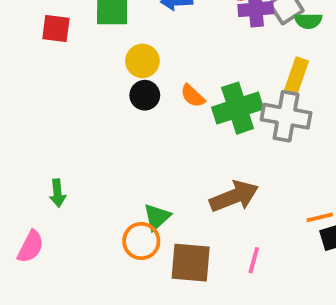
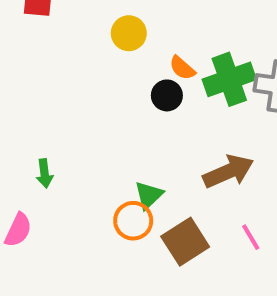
black circle: (145, 95) -> (167, 95), moved
pink line: (254, 260) -> (251, 237), turned -44
brown square: (191, 263) -> (185, 242), turned -36

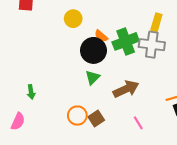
black circle: (167, 95) -> (93, 50), size x1.6
green triangle: (149, 195) -> (93, 77), moved
brown square: (185, 242) -> (96, 118), moved, size x0.7

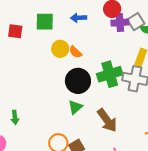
orange semicircle: (101, 36) -> (75, 52), moved
brown arrow: (126, 89) -> (107, 120), turned 75

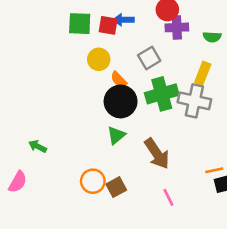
gray square: (136, 22) -> (149, 58), moved
red square: (15, 31) -> (108, 25), moved
orange semicircle: (75, 52) -> (119, 79), moved
green arrow: (15, 117) -> (38, 146), turned 120

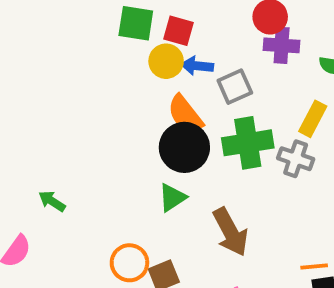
blue arrow: (124, 20) -> (197, 66), moved
yellow circle: (99, 59) -> (166, 61), moved
orange semicircle: (119, 79) -> (185, 114), size x1.5
gray cross: (194, 101) -> (296, 159), size x0.7

